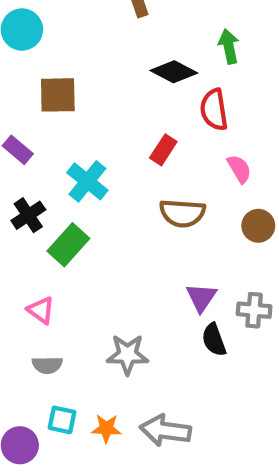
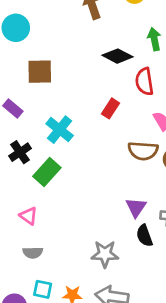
brown semicircle: (182, 213) -> (143, 151), moved
gray star: (127, 355) -> (105, 254), moved

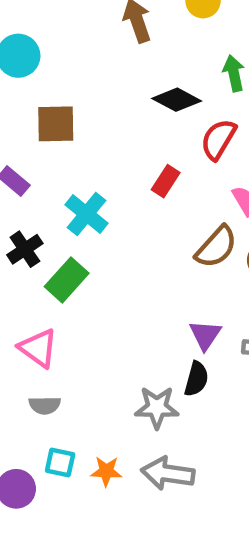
red semicircle: (144, 82) -> (218, 139), turned 40
brown semicircle: (143, 151) -> (216, 247), turned -52
pink triangle: (28, 216) -> (38, 348), size x1.4
black semicircle: (144, 236) -> (196, 379), moved, turned -145

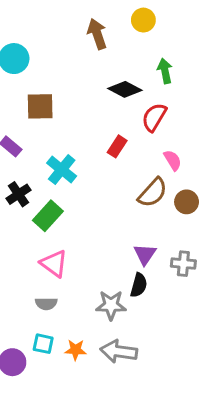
pink triangle: (38, 348) -> (54, 264), moved
gray semicircle: (45, 405) -> (46, 304), moved

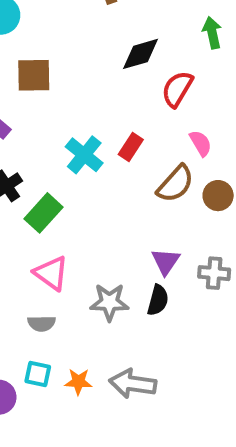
green arrow: (165, 71) -> (212, 33), moved
black diamond: (125, 89) -> (140, 54), turned -44
red rectangle: (117, 146) -> (131, 147), moved
cyan cross: (62, 170) -> (84, 155), moved
gray star: (111, 305) -> (109, 302), moved

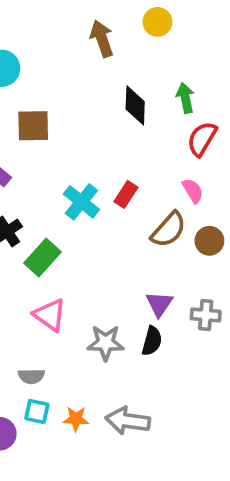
green arrow: (212, 33) -> (185, 98), moved
black diamond: (140, 54) -> (135, 105), turned -72
red semicircle: (177, 89) -> (202, 139), moved
gray semicircle: (42, 323) -> (31, 376), moved

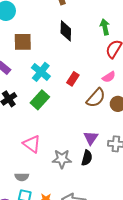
black diamond: (135, 105) -> (66, 31), moved
pink semicircle: (193, 191) -> (109, 77), turned 88
cyan cross: (81, 202) -> (41, 72), moved
green rectangle: (42, 257) -> (40, 100), moved

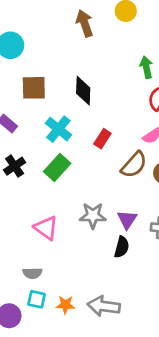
black diamond: (66, 31) -> (83, 91), moved
gray star: (62, 159) -> (93, 216), moved

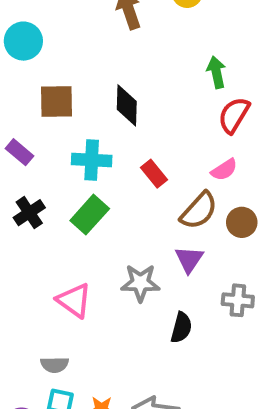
cyan cross: (58, 129) -> (92, 160), turned -36
red rectangle: (102, 139) -> (154, 174), turned -72
purple triangle: (127, 220) -> (189, 259), moved

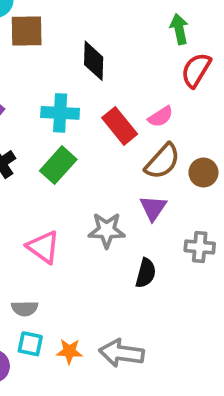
brown square: (57, 101) -> (27, 31), moved
pink semicircle: (224, 170) -> (161, 117), moved
red rectangle: (154, 174) -> (120, 126), size x1.4

